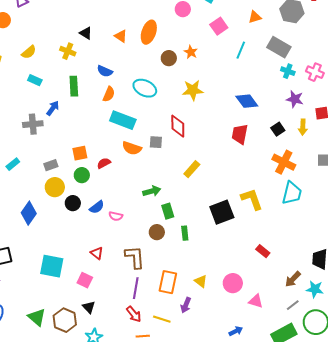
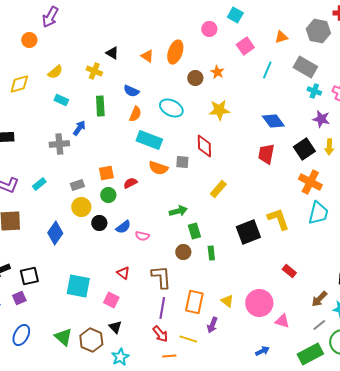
black square: (278, 129) -> (304, 149), size x1.5
pink circle: (233, 283) -> (259, 303), size x1.4

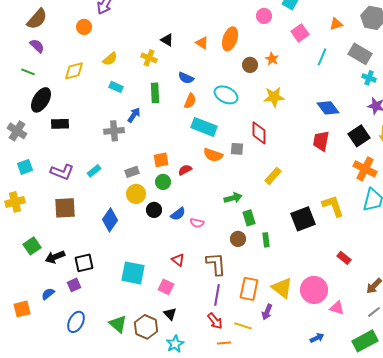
yellow triangle: (227, 301) -> (282, 288), size x1.6

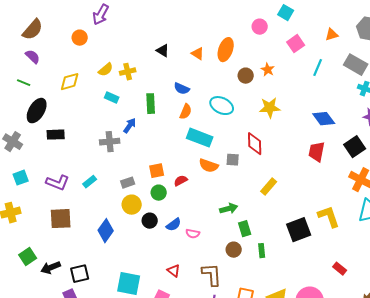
yellow cross: (149, 58) -> (128, 72), moved, turned -35

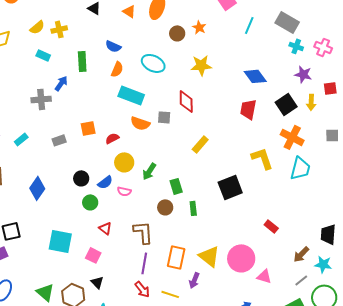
green circle: (159, 193) -> (90, 202), moved
yellow circle: (132, 205) -> (124, 162), moved
green arrow: (229, 209) -> (149, 171), moved, turned 138
yellow L-shape: (329, 217) -> (262, 158), moved

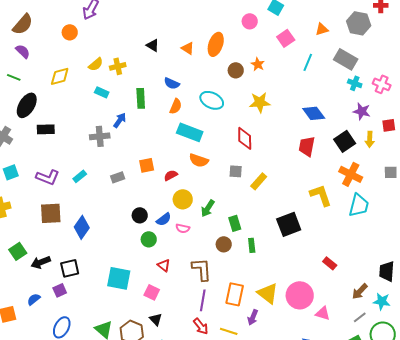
gray square: (164, 117) -> (236, 171), moved
blue diamond: (37, 188) -> (82, 227), moved

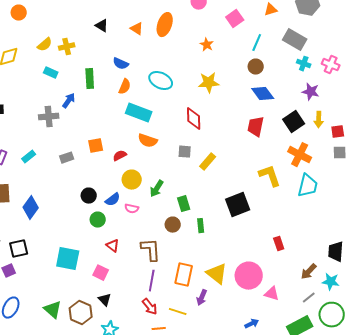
brown circle: (236, 70) -> (256, 67), moved
red square: (389, 125) -> (338, 132), moved
red rectangle: (330, 263) -> (279, 244), turned 32

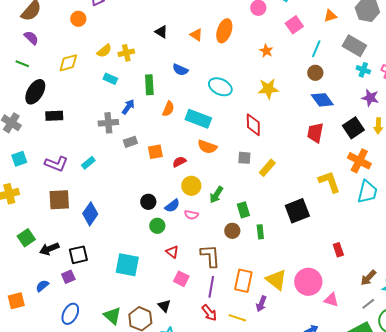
orange semicircle: (125, 87) -> (168, 109), moved
gray rectangle: (67, 158) -> (130, 142), moved
pink square: (101, 273) -> (181, 279), moved

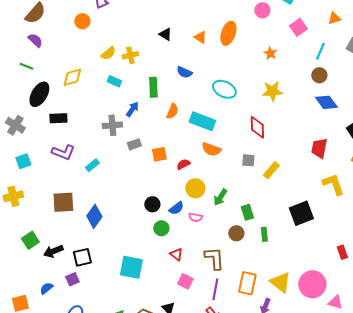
yellow diamond: (68, 63) -> (72, 77), moved
red trapezoid: (315, 133) -> (319, 148), moved
purple L-shape: (56, 164) -> (63, 152), moved

